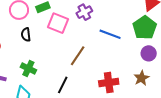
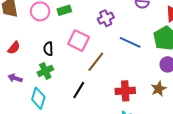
pink square: (58, 23) -> (79, 41), moved
black semicircle: (26, 35) -> (48, 49), moved
green cross: (28, 68) -> (45, 71), turned 35

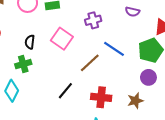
brown line: (96, 62) -> (90, 63), moved
black line: (79, 90) -> (65, 91), moved

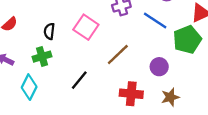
blue line: (114, 49) -> (155, 21), moved
purple circle: (148, 77) -> (159, 67), moved
black line: (65, 91) -> (79, 80), moved

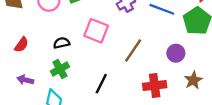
black semicircle: (49, 31) -> (62, 43), turned 84

